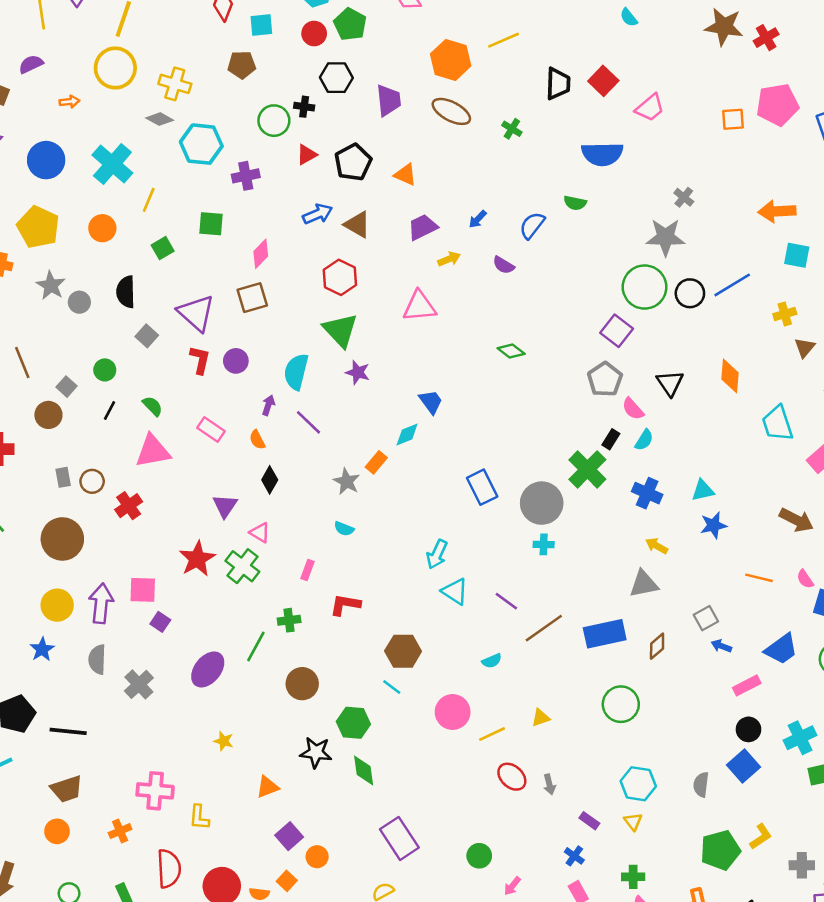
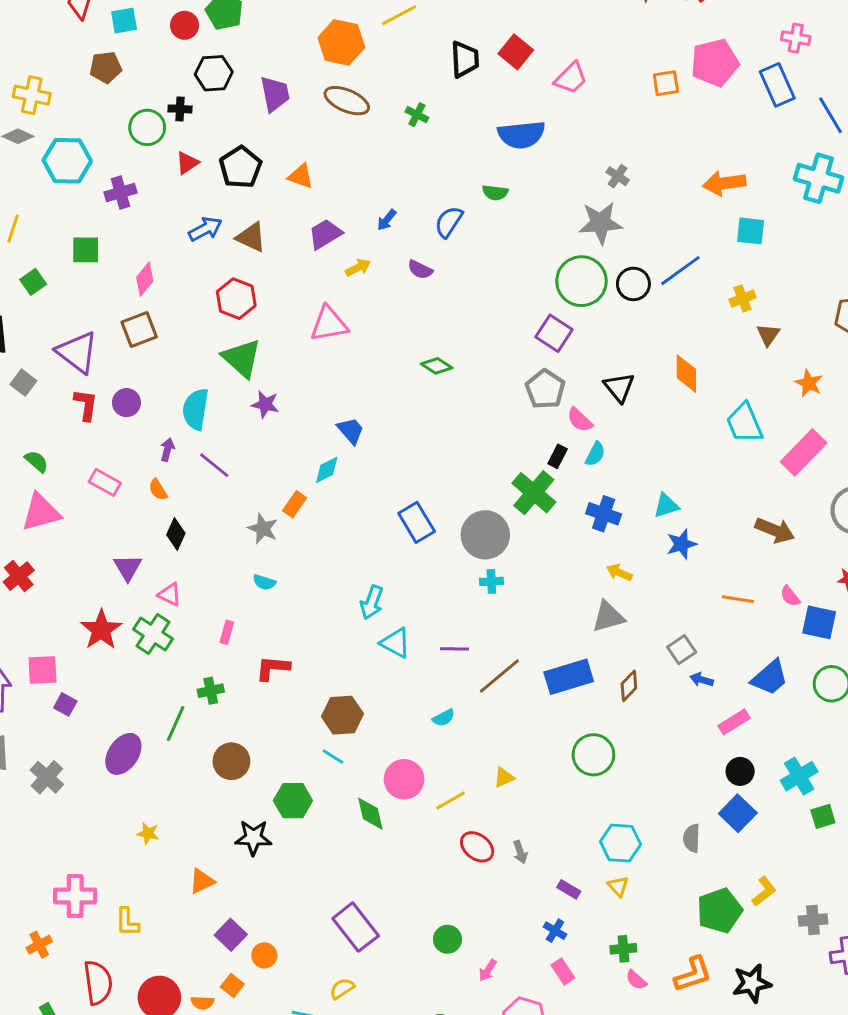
purple line: (506, 601) -> (455, 649), turned -30
green diamond: (364, 771) -> (370, 814), moved

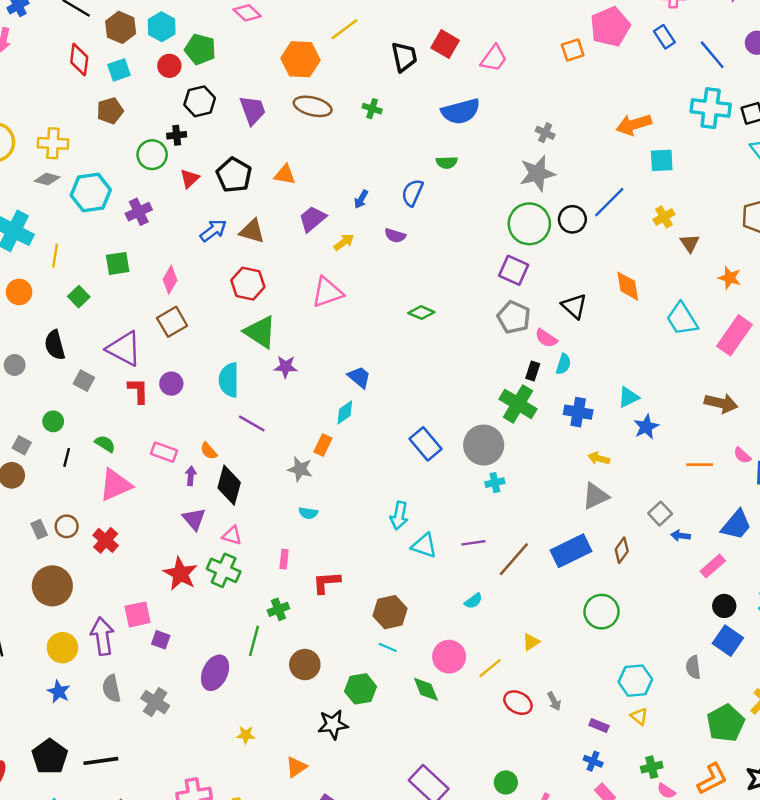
blue rectangle: (777, 85) -> (664, 37), size x0.7
purple arrow: (167, 450) -> (191, 476), moved
black diamond: (176, 534) -> (229, 485), size x1.5

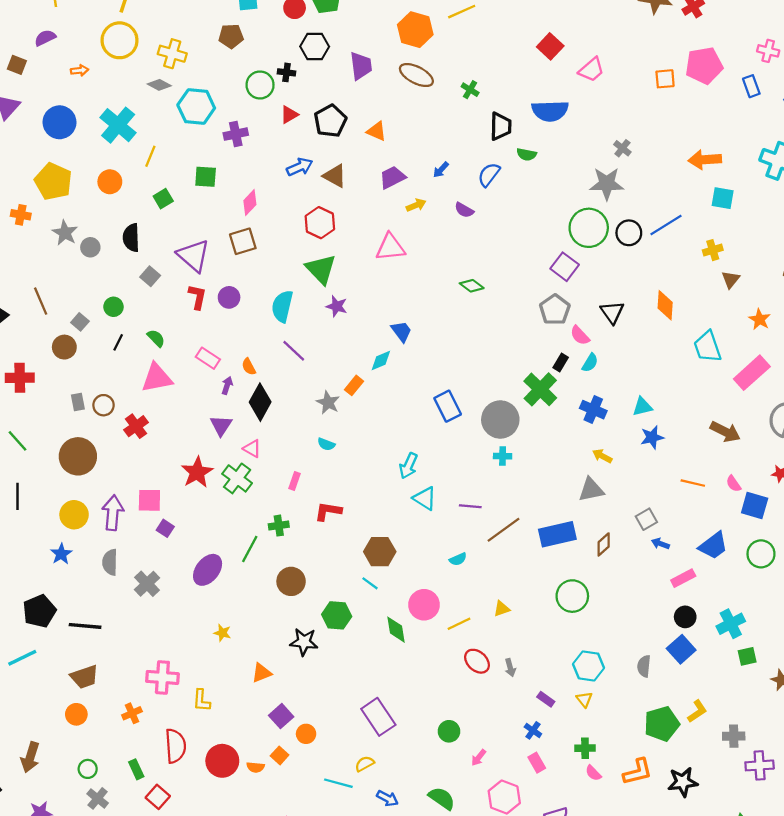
black trapezoid: (404, 57) -> (501, 126), moved

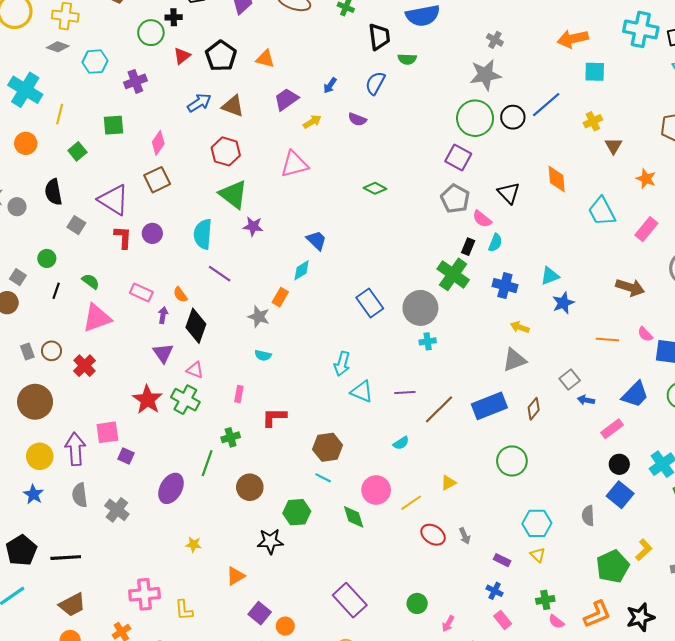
cyan hexagon: (196, 106) -> (95, 62), size x0.7
pink rectangle: (752, 373) -> (646, 229), size x0.7

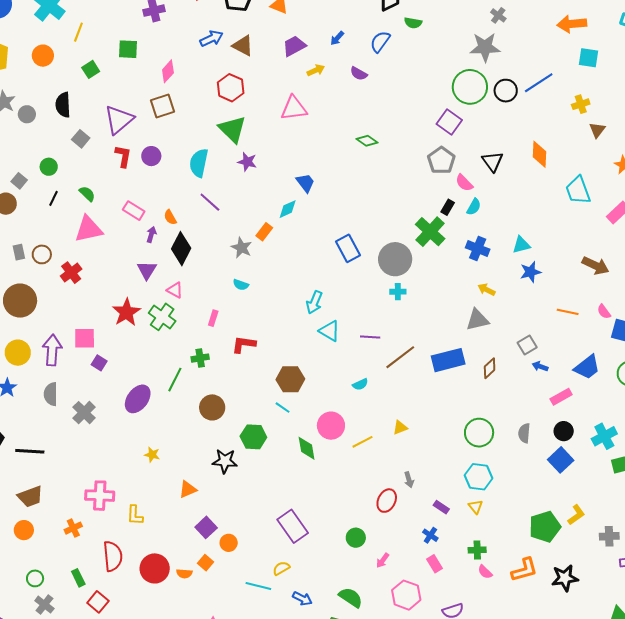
purple triangle: (114, 200) -> (119, 120), turned 40
green circle: (512, 461) -> (479, 433), moved
gray semicircle: (588, 516) -> (524, 433), moved
red ellipse: (433, 535) -> (387, 501), moved, turned 75

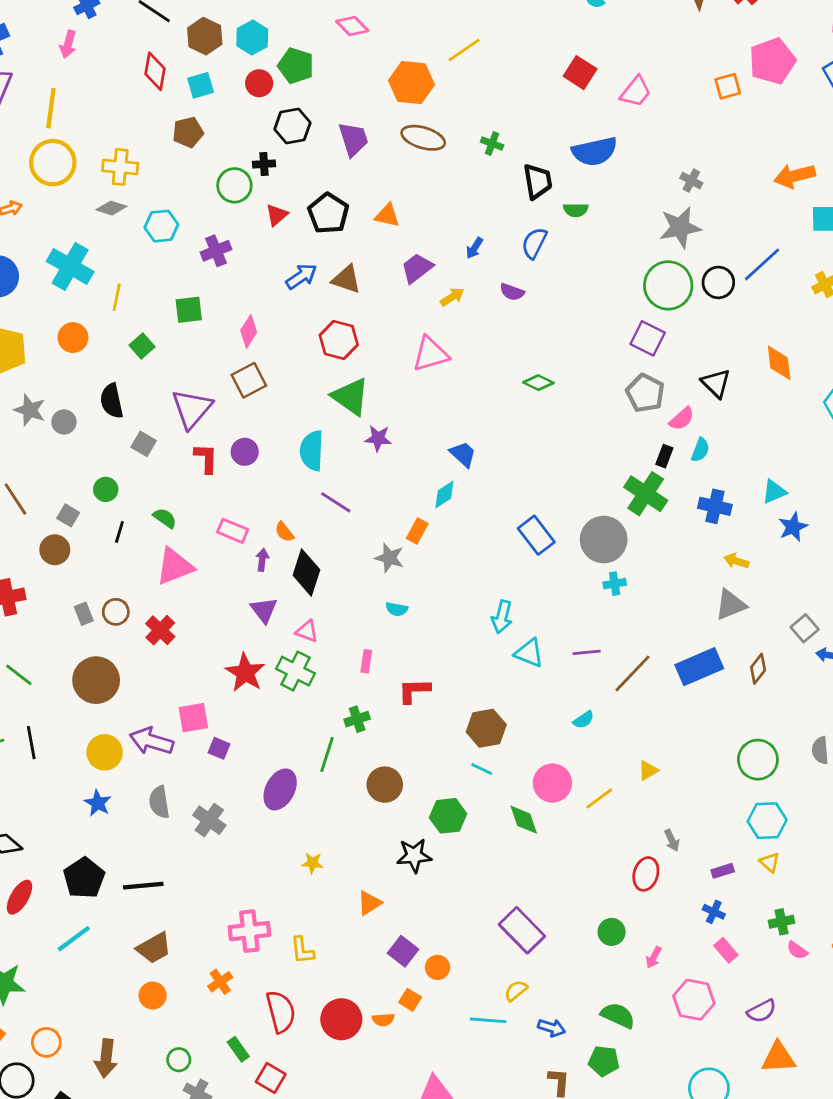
pink semicircle: (464, 183) -> (682, 419), turned -78
purple arrow: (52, 350) -> (151, 741), turned -68
purple rectangle: (441, 507) -> (723, 871), turned -42

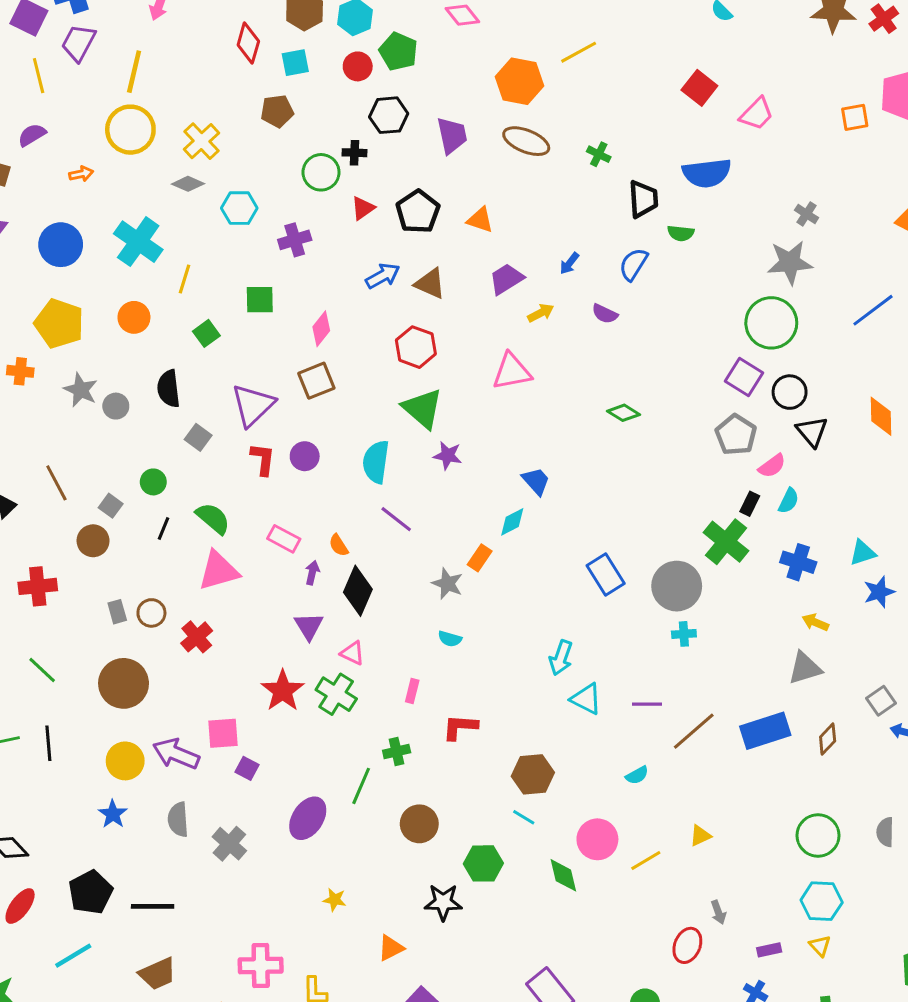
yellow cross: (120, 167) -> (201, 141), turned 36
black circle: (718, 282) -> (790, 392), moved
green semicircle: (165, 518) -> (213, 518), size x1.4

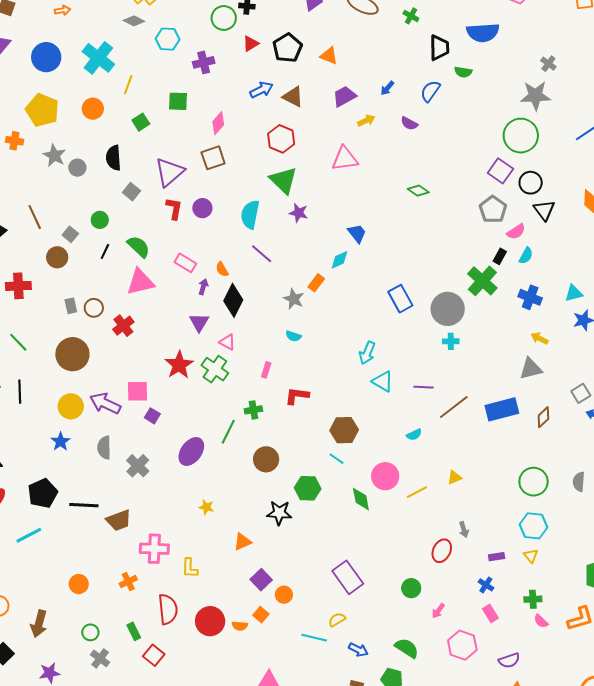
brown trapezoid: (158, 974) -> (119, 520), moved

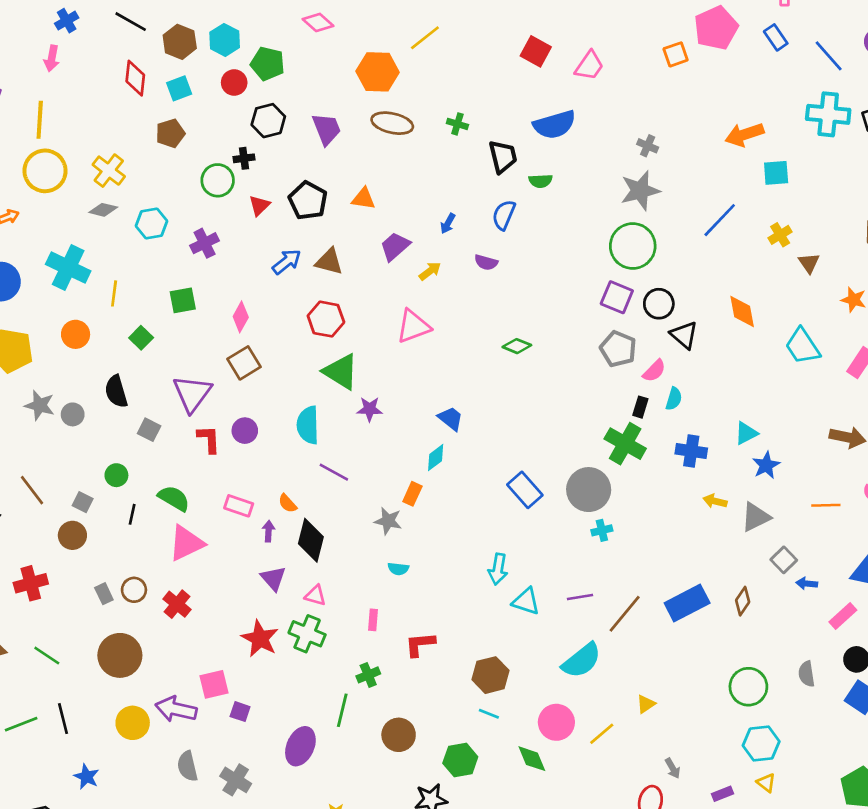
gray triangle: (531, 369) -> (756, 517), moved
cyan semicircle: (414, 435) -> (582, 661), size x2.0
blue star: (60, 442) -> (86, 777), moved

